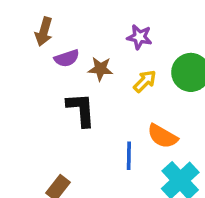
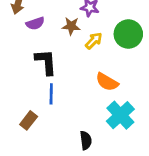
brown star: (100, 69) -> (71, 26), moved
blue line: (129, 156) -> (51, 94), moved

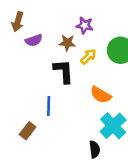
black L-shape: (46, 62) -> (64, 71), moved
black semicircle: (86, 140) -> (95, 149), moved

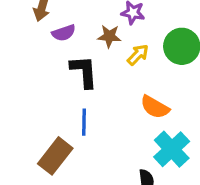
black L-shape: (64, 71) -> (84, 72), moved
brown rectangle: (28, 131) -> (55, 156), size x1.5

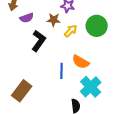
black L-shape: (84, 72) -> (39, 41), turned 40
blue line: (84, 122) -> (62, 71), moved

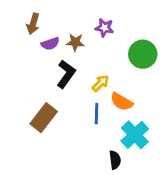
brown star: (54, 20) -> (75, 42), moved
yellow arrow: (71, 31) -> (100, 83), moved
brown rectangle: (22, 91) -> (44, 118), moved

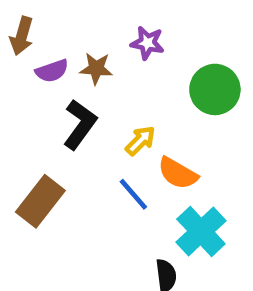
blue line: (96, 114) -> (133, 194), turned -42

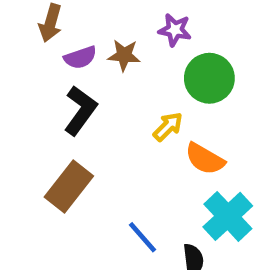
green circle: (215, 89) -> (209, 78), moved
black L-shape: (80, 124) -> (80, 110), moved
blue line: (133, 194) -> (143, 237), moved

